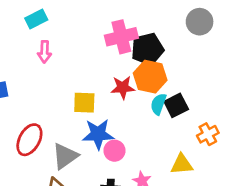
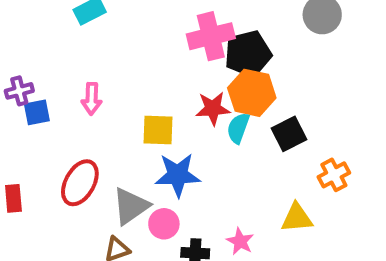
pink arrow: (45, 52) -> (92, 99), moved
cyan semicircle: (158, 104) -> (238, 128), moved
pink circle: (114, 151) -> (164, 224), moved

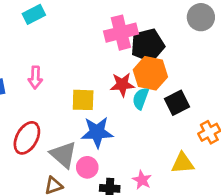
gray triangle: (131, 206) -> (63, 155), turned -44

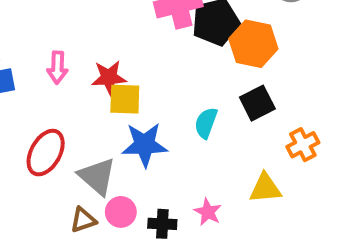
orange hexagon: (150, 73) -> (253, 44), moved
red star: (122, 85) -> (109, 77), moved
cyan semicircle: (141, 99) -> (206, 123), moved
pink circle: (87, 167) -> (121, 212), moved

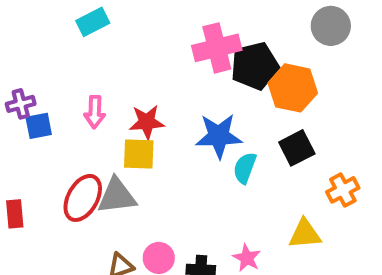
yellow square: (125, 99) -> (139, 154), moved
blue star: (145, 145) -> (219, 136), moved
gray triangle: (97, 176) -> (117, 196), moved, turned -48

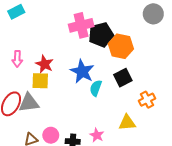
gray circle: (331, 26) -> (153, 14), moved
red star: (147, 122) -> (44, 64), turned 30
blue star: (219, 136) -> (82, 71), turned 30

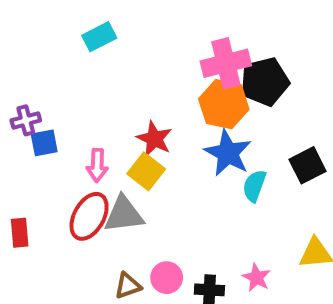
orange hexagon: (121, 46) -> (224, 104), moved
pink arrow: (17, 59) -> (97, 165), moved
yellow square: (40, 81) -> (146, 171), turned 36

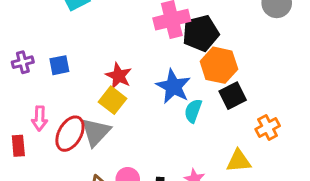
orange hexagon: (224, 104) -> (219, 65), moved
blue square: (44, 143) -> (59, 65), moved
pink arrow: (97, 165) -> (40, 118), moved
gray triangle: (124, 214) -> (96, 132), turned -40

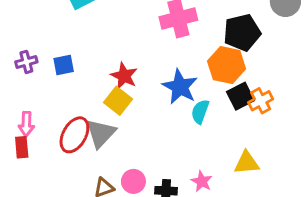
black pentagon: (201, 33) -> (242, 32), moved
pink arrow: (40, 118) -> (26, 124), moved
orange cross: (268, 128) -> (261, 101), moved

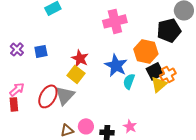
black pentagon: (242, 32) -> (169, 30), moved
purple cross: (26, 62) -> (17, 49), turned -32
pink arrow: (26, 124) -> (17, 89), turned -133
yellow triangle: (247, 163) -> (159, 84), moved, turned -36

